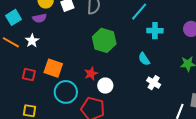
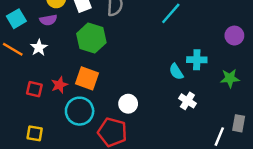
cyan cross: (155, 31) -> (197, 60), moved
green hexagon: (104, 40) -> (91, 38), moved
orange square: (53, 68) -> (87, 78), moved
red star: (91, 74) -> (59, 85), moved

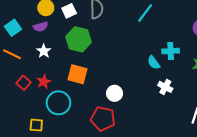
white star: (39, 48) -> (44, 51), moved
red star: (59, 85) -> (44, 82), moved
red square: (34, 89) -> (24, 83), moved, turned 32
cyan circle: (80, 111) -> (58, 103), moved

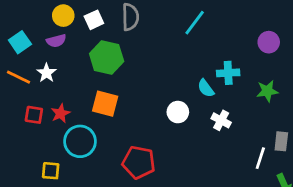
white star: (44, 51) -> (46, 73), moved
red square: (24, 83) -> (34, 115), turned -32
white circle: (115, 93) -> (178, 112), moved

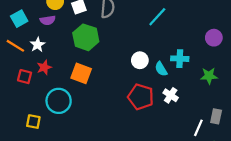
white circle: (178, 112) -> (140, 60), moved
red star: (60, 113) -> (44, 67), moved
red pentagon: (139, 162) -> (141, 97), moved

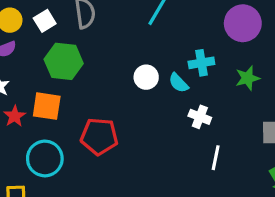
purple circle: (214, 38) -> (243, 23), size x1.5
orange square: (81, 73) -> (47, 106), moved
red pentagon: (141, 97) -> (99, 136), moved
white line: (198, 128) -> (216, 158), moved

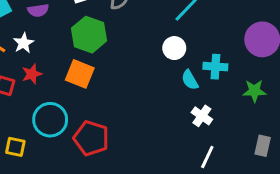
white circle: (146, 77) -> (174, 48), moved
orange square: (47, 106) -> (80, 74), moved
red pentagon: (99, 136) -> (91, 138), moved

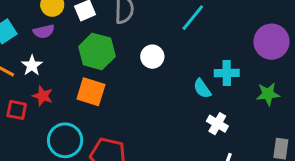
white circle: (174, 48) -> (152, 57), moved
red star: (32, 74) -> (43, 96), turned -30

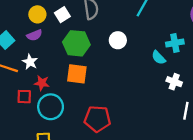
cyan circle: (65, 140) -> (51, 107), moved

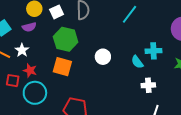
white circle: (118, 40) -> (103, 57), moved
white cross: (174, 82) -> (148, 85), turned -32

